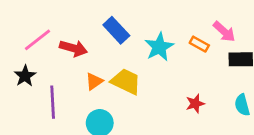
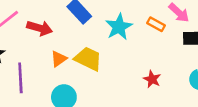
red star: (195, 104) -> (152, 79), turned -30

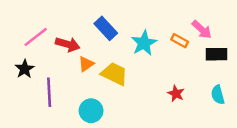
orange triangle: (59, 59) -> (86, 64), moved

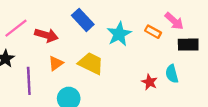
orange triangle: (86, 64) -> (56, 63), moved
cyan semicircle: (218, 95) -> (172, 74), moved

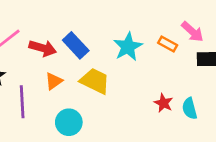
blue rectangle: (83, 20) -> (76, 45), moved
cyan semicircle: (172, 74) -> (190, 109), moved

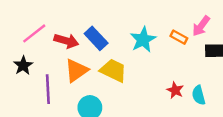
pink arrow: (192, 32) -> (201, 26), turned 85
orange triangle: (54, 81) -> (76, 70), size x1.5

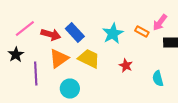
red star: (175, 90) -> (126, 66), moved

